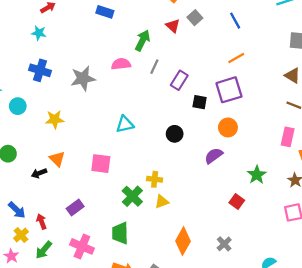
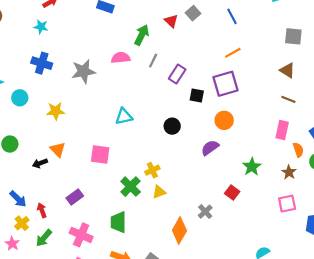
yellow cross: (155, 179) -> (152, 170), turned -32
gray cross: (224, 244) -> (205, 212), moved

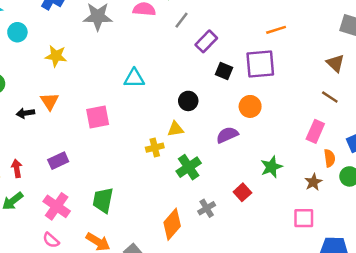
pink square: (100, 154) -> (98, 117), turned -30
green cross: (131, 187) -> (189, 167), moved
yellow triangle: (159, 192) -> (176, 129), moved

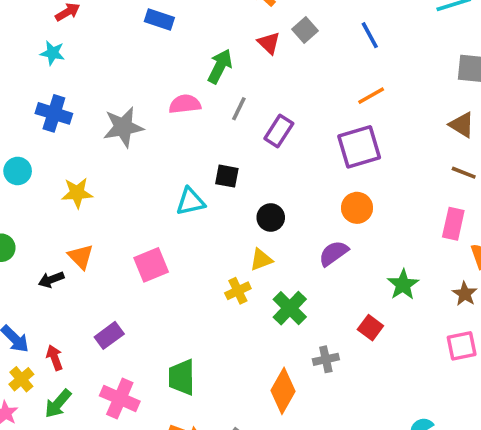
black square: (224, 71) -> (227, 176), moved
gray cross: (207, 208) -> (326, 359), turned 30

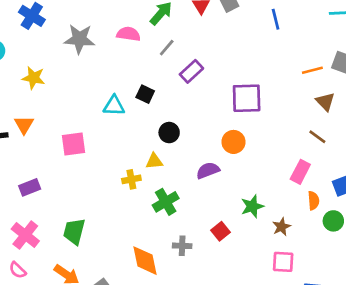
orange line: (371, 96) -> (312, 70), moved
brown star: (465, 294) -> (282, 227), moved
orange diamond: (283, 391) -> (145, 261), turned -56

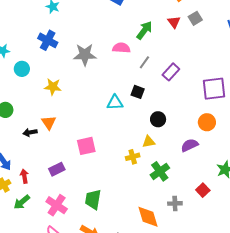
gray line: (167, 48) -> (144, 62), moved
pink square: (74, 144) -> (86, 146), moved

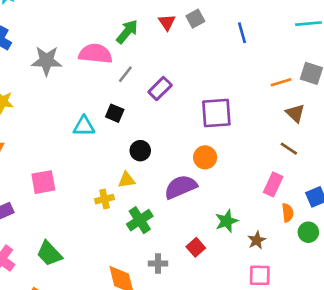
pink semicircle: (121, 48) -> (95, 54), size x1.4
purple semicircle: (190, 145) -> (181, 187), size x1.4
green trapezoid: (93, 199) -> (49, 254), turned -55

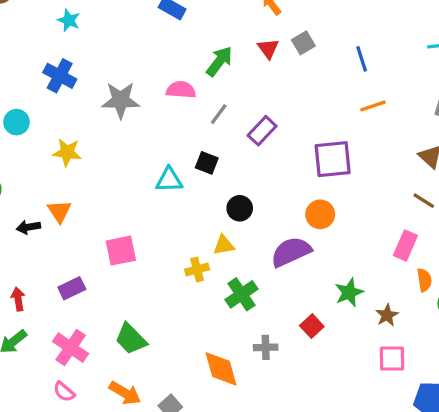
pink semicircle: (95, 54) -> (181, 90), size x0.7
orange line: (281, 82) -> (373, 106), moved

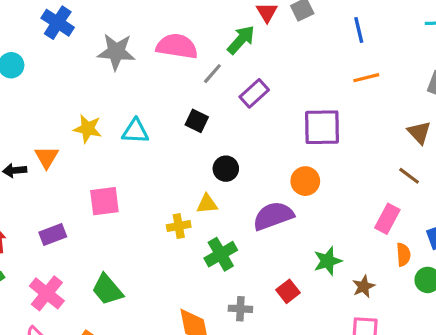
green arrow: (219, 61) -> (241, 40), moved
pink semicircle: (181, 90) -> (177, 46), size x1.4
yellow star: (67, 152) -> (88, 129), moved
cyan triangle: (169, 180) -> (135, 131), moved

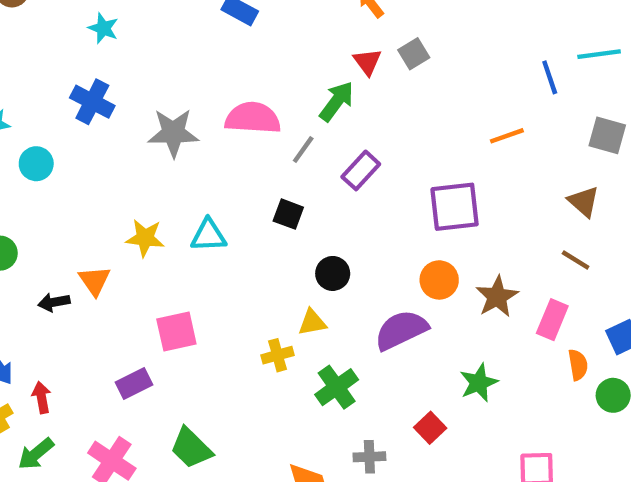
blue line: (359, 30) -> (550, 77), moved
purple rectangle: (53, 235) -> (134, 383), moved
brown star: (363, 287) -> (497, 297), moved, size x1.4

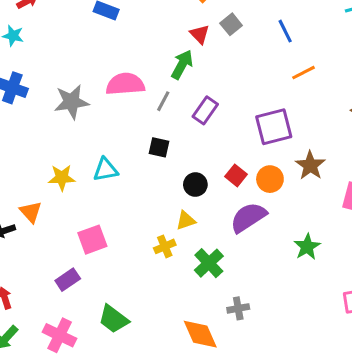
blue line: (550, 77) -> (285, 31), moved
brown star: (497, 297) -> (310, 165), moved
red square: (430, 428) -> (236, 175), moved

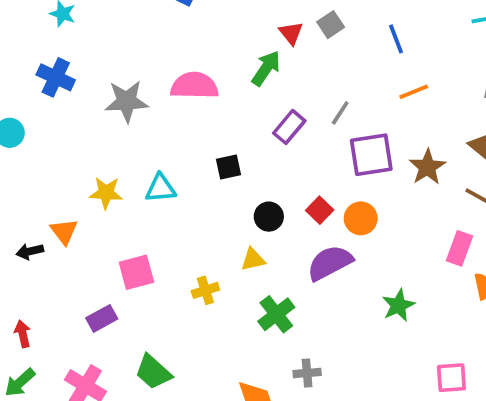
gray line: (163, 101) -> (340, 113), moved
black square: (159, 147) -> (228, 167), turned -30
brown star: (310, 165) -> (427, 167), moved
yellow cross: (165, 246) -> (205, 290), moved

